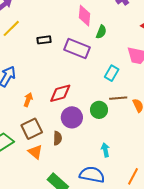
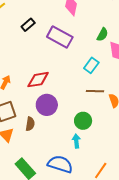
green semicircle: (101, 32) -> (102, 35), moved
black rectangle: (44, 40) -> (28, 25), turned -40
green circle: (99, 110) -> (83, 121), moved

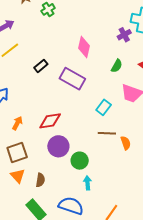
green semicircle: (102, 35) -> (117, 66), moved
green circle: (83, 121) -> (80, 161), moved
brown semicircle: (30, 124) -> (40, 180), moved

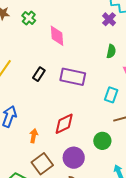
pink diamond: (84, 47) -> (57, 36), moved
purple circle: (58, 146) -> (74, 158), moved
green circle: (80, 161) -> (102, 141), moved

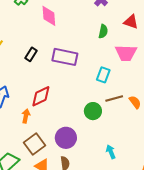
red diamond: (64, 124) -> (41, 96), moved
green circle: (102, 141) -> (93, 111), moved

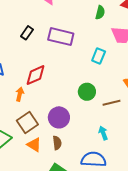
brown line: (114, 98) -> (112, 103), moved

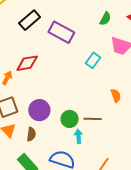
black rectangle: (27, 33) -> (30, 20), size x1.5
green circle: (87, 92) -> (70, 119), moved
brown line: (112, 103) -> (93, 119), moved

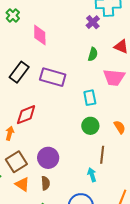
cyan rectangle: (93, 60) -> (90, 98), turned -35
green circle: (70, 119) -> (90, 126), moved
brown line: (93, 119) -> (102, 155), turned -72

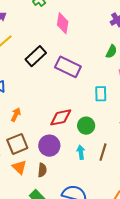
red diamond: (26, 115) -> (61, 117), moved
green circle: (90, 126) -> (86, 126), moved
cyan arrow: (92, 175) -> (81, 152), moved

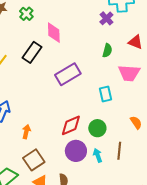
black rectangle: (36, 56) -> (32, 52), moved
purple rectangle: (68, 67) -> (68, 74), turned -45
purple circle: (49, 146) -> (76, 151), moved

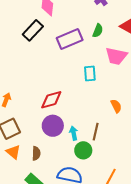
black rectangle: (32, 52) -> (33, 30), moved
purple rectangle: (68, 74) -> (70, 39), moved
green circle: (97, 128) -> (83, 150), moved

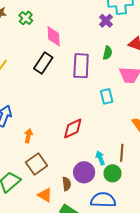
purple rectangle: (70, 39) -> (81, 66), turned -55
purple circle: (53, 126) -> (84, 172), moved
orange triangle: (13, 152) -> (45, 195), moved

